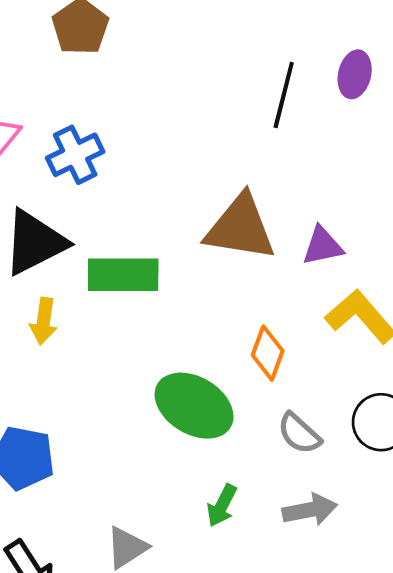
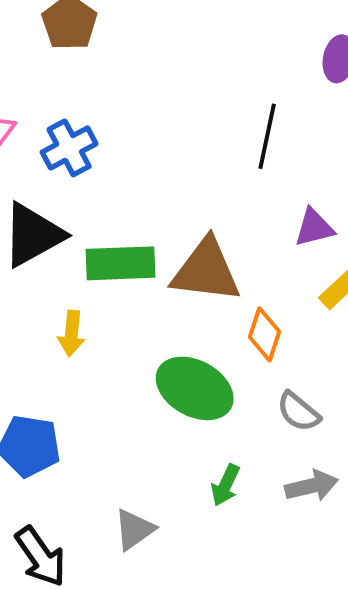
black line: (284, 95) -> (267, 136), moved
brown triangle: (240, 228) -> (206, 271), moved
yellow arrow: (44, 321) -> (71, 333), moved

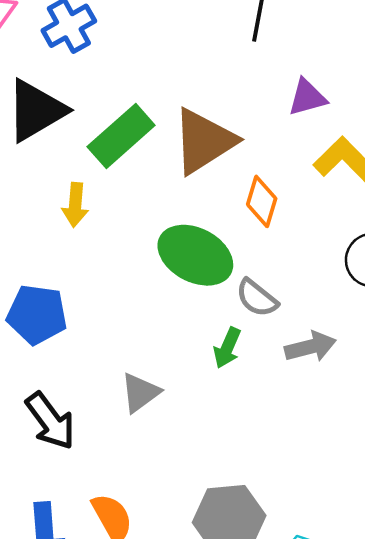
green rectangle: (121, 263) -> (121, 136), turned -38
brown triangle: (206, 271) -> (204, 141), turned -38
gray semicircle: (298, 412) -> (257, 298), moved

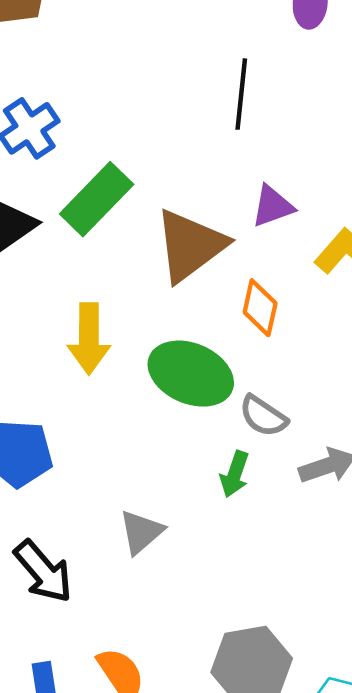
purple triangle: (307, 97) -> (273, 206), moved
green rectangle: (121, 136) -> (97, 199), moved
yellow arrow: (75, 205) -> (89, 339), moved, size x1.4

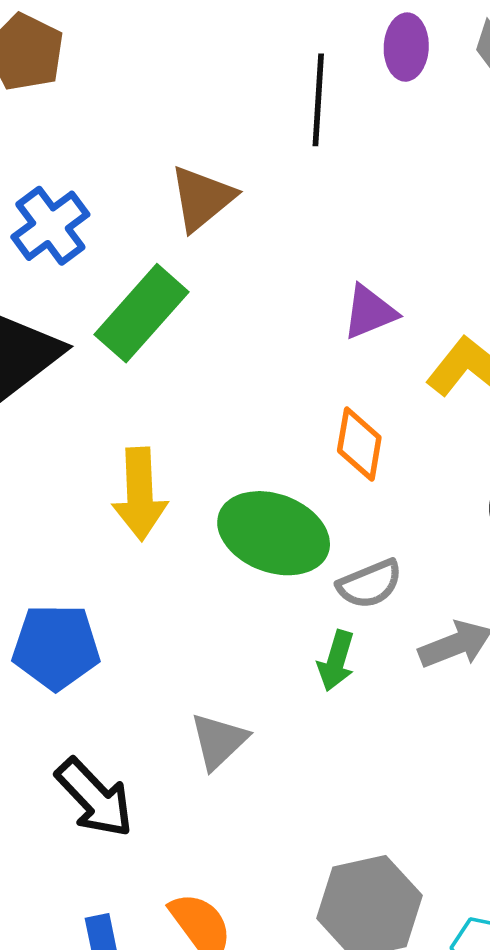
black line: (241, 94) -> (318, 100), moved
brown triangle: (190, 245) -> (202, 198), moved, size x0.7
gray semicircle: (263, 416) -> (370, 584), turned -54

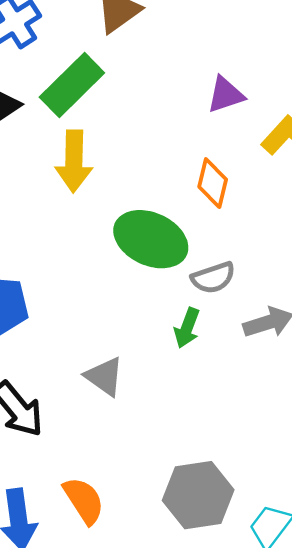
yellow arrow: (140, 494) -> (74, 161), moved
gray triangle: (219, 741) -> (104, 377), turned -45

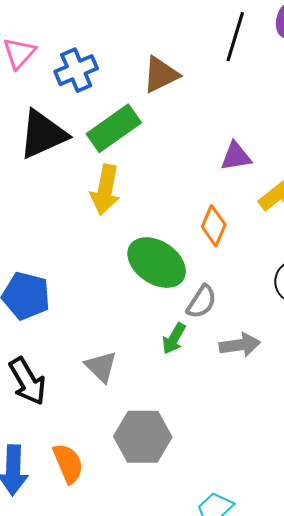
gray semicircle: (213, 278) -> (202, 302), turned -48
gray hexagon: (198, 495) -> (143, 437), moved

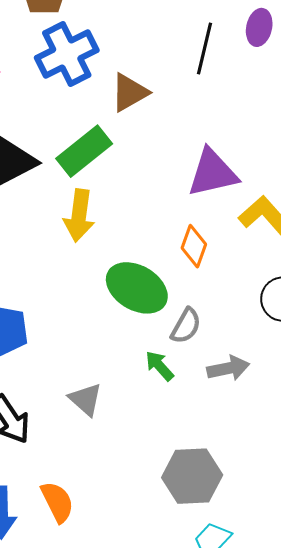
blue cross: (76, 70) -> (67, 54), moved, size x1.4
purple triangle: (236, 156) -> (212, 173), size x1.6
green arrow: (174, 339) -> (159, 366), turned 112
gray hexagon: (143, 437) -> (192, 476), moved

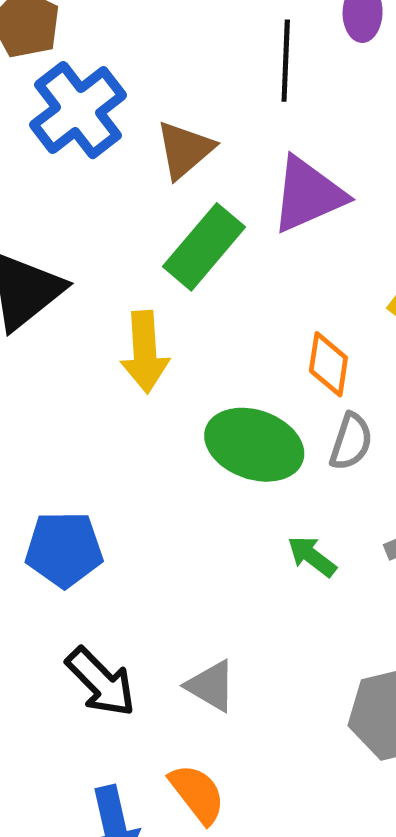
green rectangle: (84, 151) -> (204, 247), moved
purple triangle: (212, 173) -> (308, 195), moved
gray semicircle: (186, 326) -> (351, 442), moved
gray triangle: (86, 399) -> (211, 686), moved

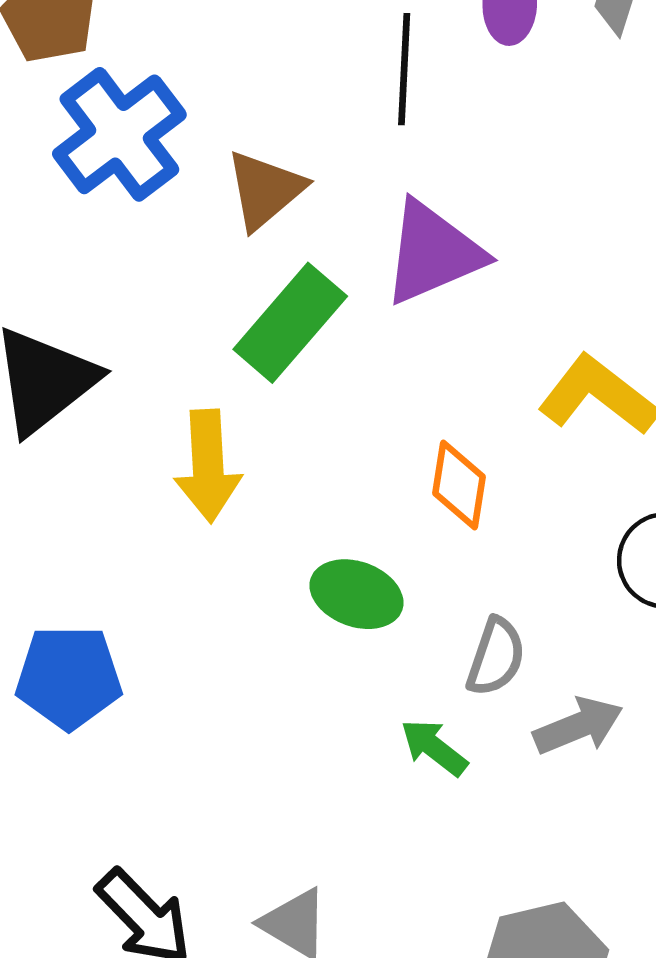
gray semicircle: (351, 442) -> (496, 657), moved
green ellipse: (254, 445) -> (356, 594), size x0.7
blue pentagon: (64, 549) -> (69, 677), moved

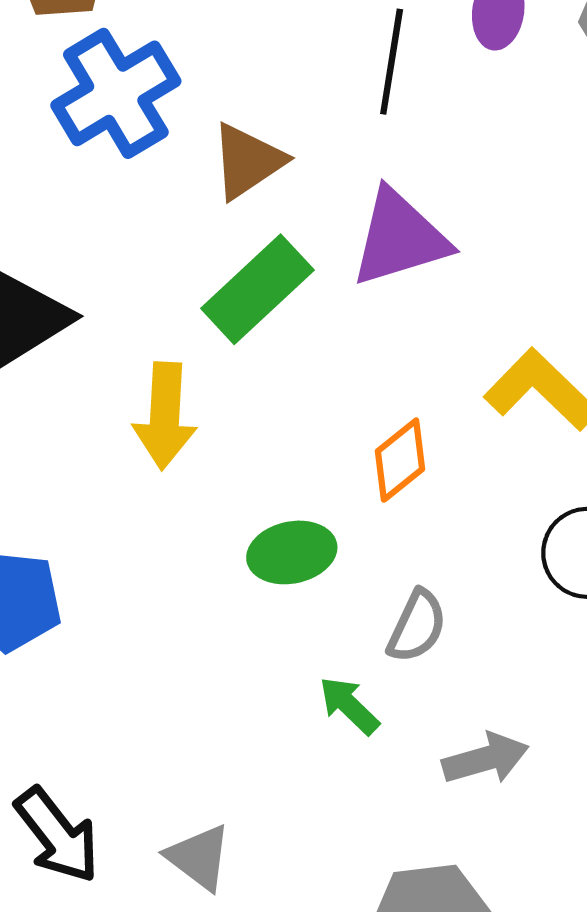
orange diamond: (459, 485) -> (400, 460), turned 36
green ellipse: (356, 594) -> (292, 552), turned -38
gray arrow: (578, 726) -> (485, 759), moved

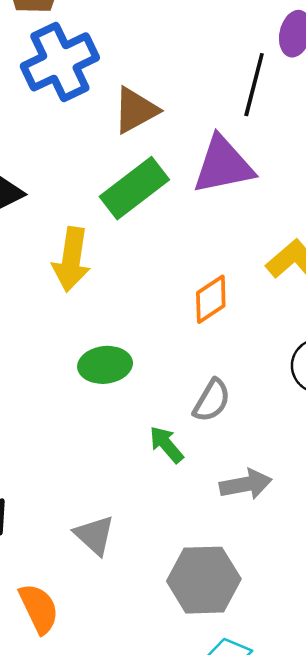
black line: (392, 62) -> (254, 85), moved
green ellipse: (292, 552) -> (105, 365), moved
gray triangle: (199, 857) -> (94, 535), moved

